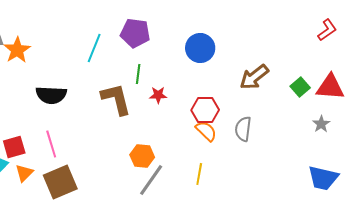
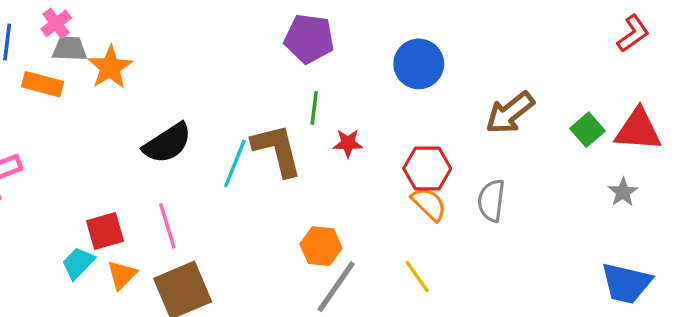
cyan line: (94, 48) -> (235, 163), moved
black semicircle: (51, 95) -> (167, 143), turned -36
yellow line: (199, 174) -> (417, 277), turned -45

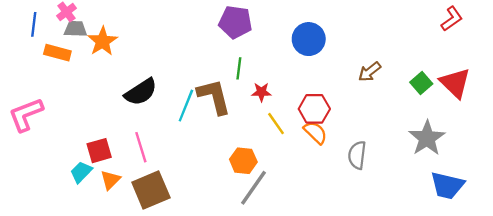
brown arrow: (510, 113) -> (370, 72), size x0.7
red triangle: (638, 130) -> (455, 83), turned 40
gray star: (623, 192) -> (427, 138), moved, size x1.8
gray semicircle: (491, 201) -> (357, 155), moved
yellow line: (417, 277) -> (276, 124), moved

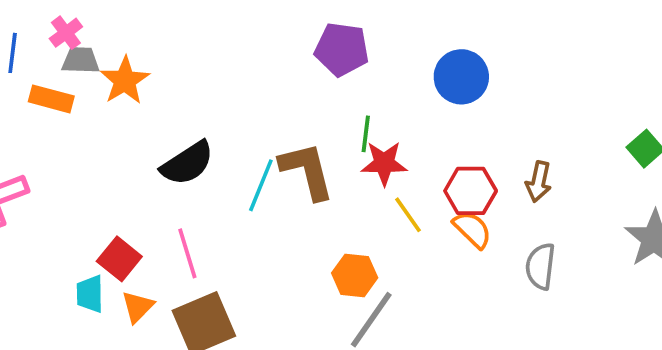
green line: (239, 68) -> (366, 134), moved
brown arrow: (370, 72) -> (539, 182), moved, turned -40
red star: (261, 92) -> (384, 163), size x1.4
red square: (99, 151) -> (119, 259), turned -35
cyan trapezoid: (81, 172) -> (90, 294), turned -45

